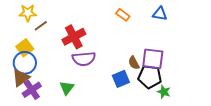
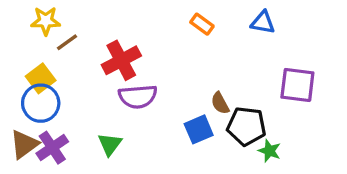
purple square: (153, 59) -> (297, 85), moved
brown triangle: (21, 78) -> (24, 144), moved

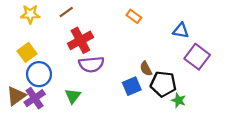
blue triangle: (263, 22) -> (181, 31), moved
brown line: (67, 42) -> (66, 12), moved
purple square: (297, 85) -> (197, 57), turned 30
blue circle: (41, 103) -> (39, 74), moved

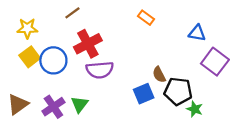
yellow star: (30, 14) -> (27, 28), moved
blue circle: (39, 74) -> (53, 60), moved
purple cross: (35, 98) -> (53, 107), moved

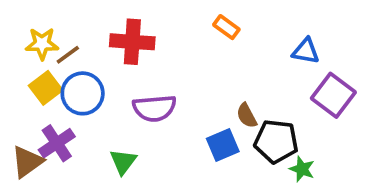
brown line: (72, 13) -> (68, 55), moved
red cross: (88, 44) -> (132, 42), moved, turned 32
purple cross: (53, 107) -> (57, 143), moved

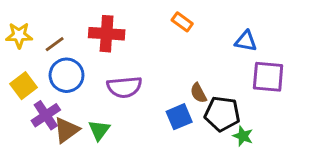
yellow star: (42, 44) -> (19, 35), moved
yellow square: (46, 88) -> (24, 86), moved
purple square: (333, 95) -> (268, 77), turned -32
brown triangle: (27, 162) -> (67, 130), moved

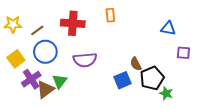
orange rectangle: (182, 22) -> (110, 15), moved, turned 48
purple square: (268, 77) -> (183, 53), size x0.6
black pentagon: (222, 114) -> (152, 78), turned -30
green triangle: (99, 130) -> (60, 81), moved

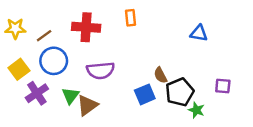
purple square: (183, 53) -> (223, 86), moved
brown triangle: (45, 89) -> (87, 105), moved

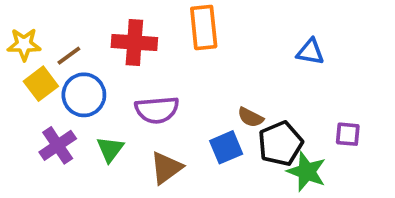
orange rectangle: (130, 18) -> (204, 28), size x1.6
yellow square: (19, 69) -> (41, 84), moved
brown semicircle: (160, 75) -> (250, 117), turned -35
brown triangle: (87, 105) -> (166, 168), moved
green star: (196, 110) -> (307, 172), size x1.5

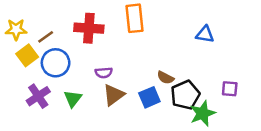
purple semicircle: (157, 110) -> (104, 73), size x0.6
brown triangle: (166, 168) -> (114, 95), moved
green star: (307, 172) -> (203, 113), turned 30

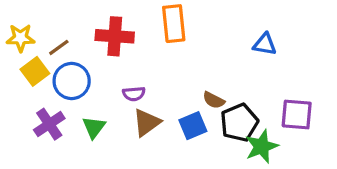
purple square: (230, 89) -> (297, 115), size x1.5

